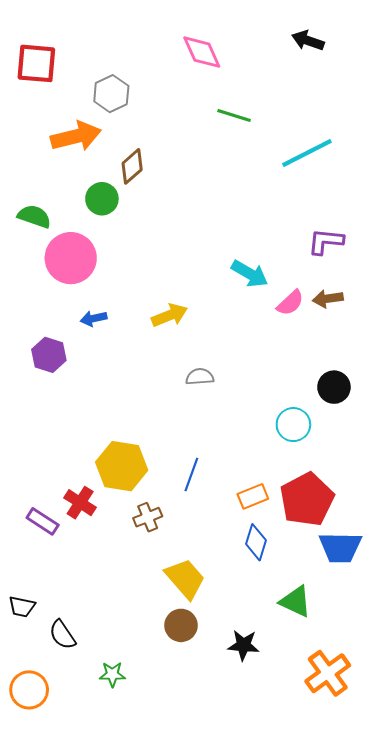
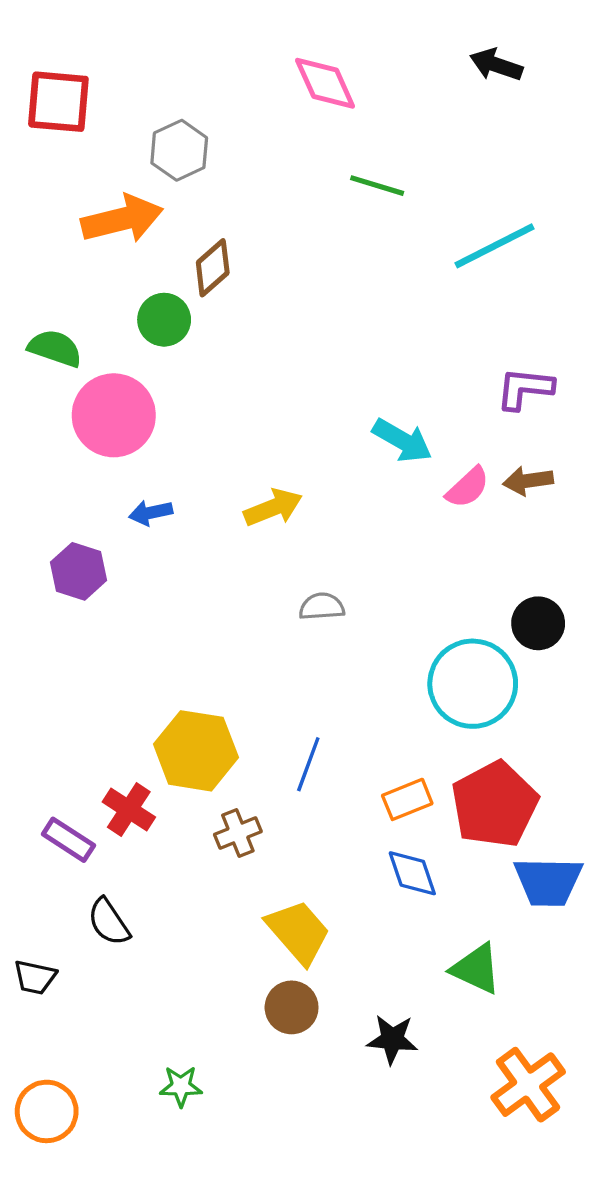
cyan circle: (293, 425) -> (473, 684), size x1.6
blue diamond: (256, 542) -> (412, 873), turned -36
black semicircle: (62, 635) -> (109, 922), moved

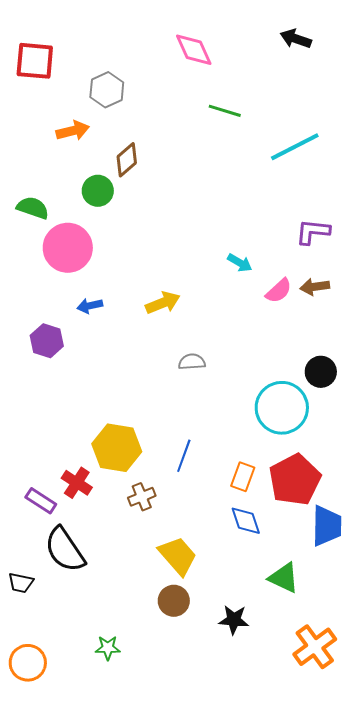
orange arrow: (122, 219) -> (73, 131), size x0.7
cyan arrow: (402, 440) -> (240, 263), size x0.7
orange rectangle: (407, 799) -> (243, 477), turned -48
blue trapezoid: (548, 882) -> (327, 526), turned -90
black semicircle: (109, 922) -> (65, 550), size x1.6

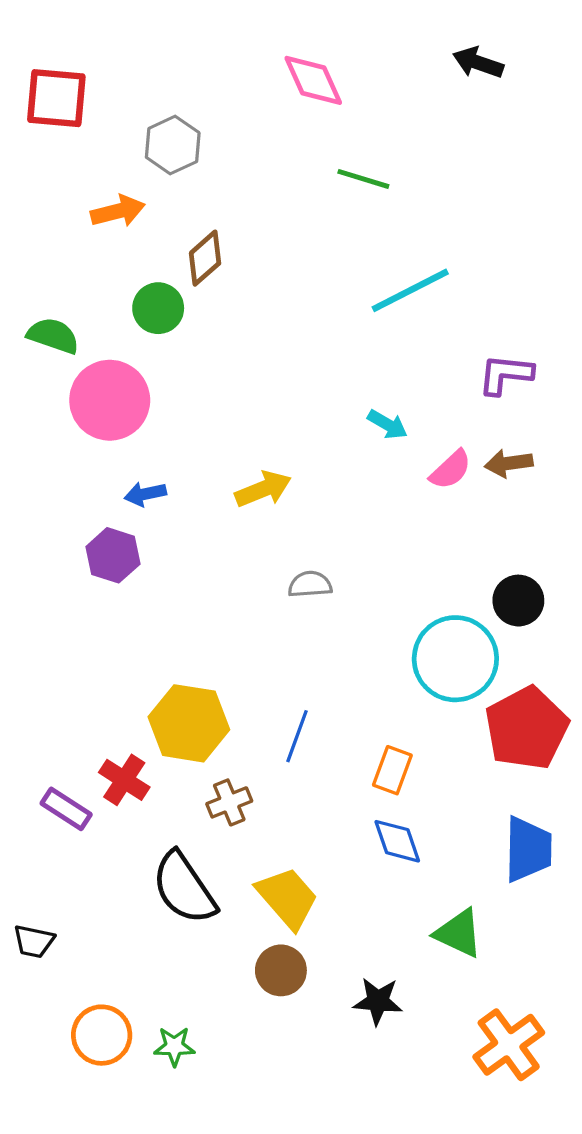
cyan line: (295, 147) -> (410, 290), moved
purple hexagon: (47, 341) -> (113, 555), moved
red pentagon: (295, 480) -> (526, 728), moved
black semicircle: (65, 550) -> (184, 888), moved
orange circle: (28, 663) -> (102, 1035), moved

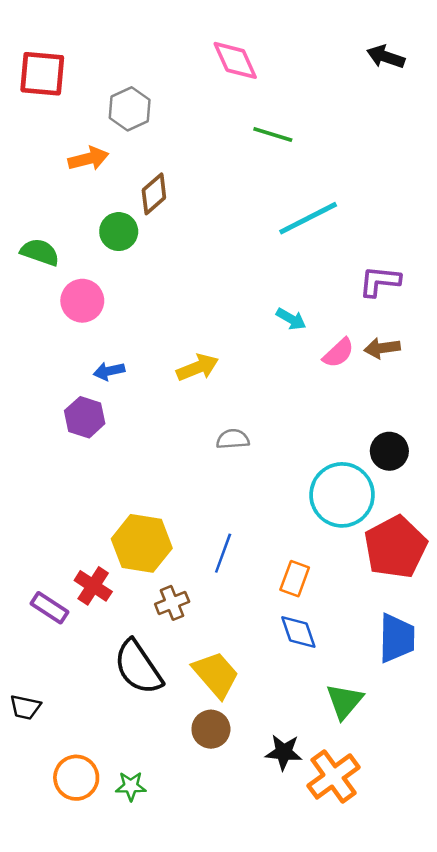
black arrow: (478, 63) -> (386, 57), moved
pink circle: (110, 400) -> (82, 301), size x0.7
green triangle: (459, 933) -> (344, 701), turned 45
orange cross: (509, 1045) -> (334, 776), moved

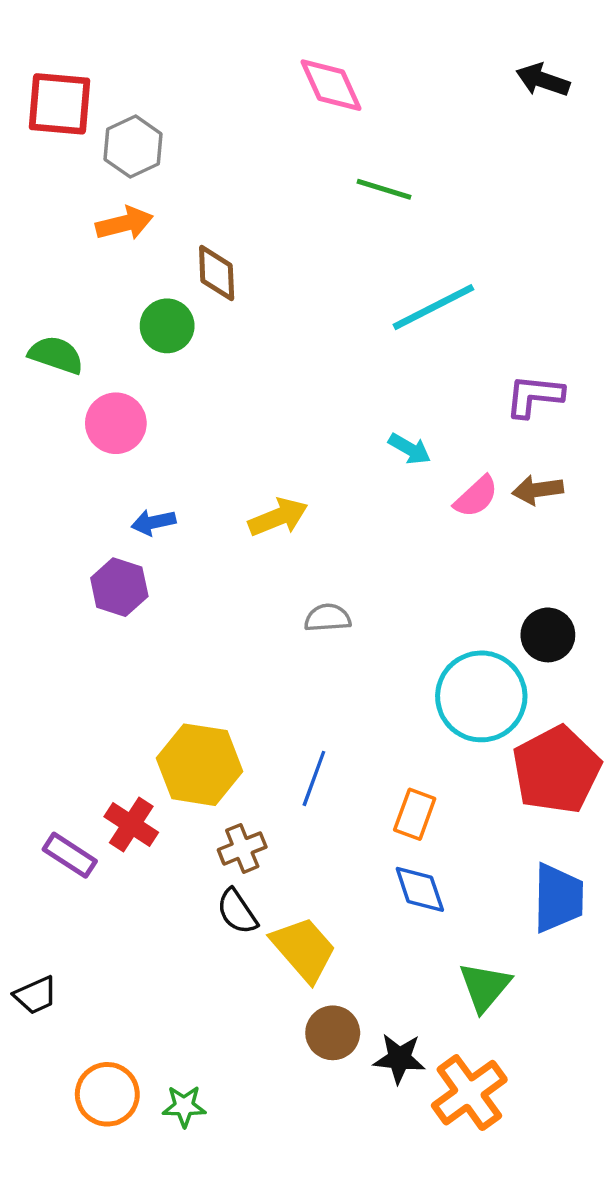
gray hexagon: (130, 109) -> (133, 147), moved
brown diamond: (154, 194) -> (217, 273), turned -51
black semicircle: (138, 667) -> (237, 912), moved, size x0.6
black trapezoid: (25, 707) -> (36, 995), turned -36
brown circle: (211, 729) -> (333, 1033), moved

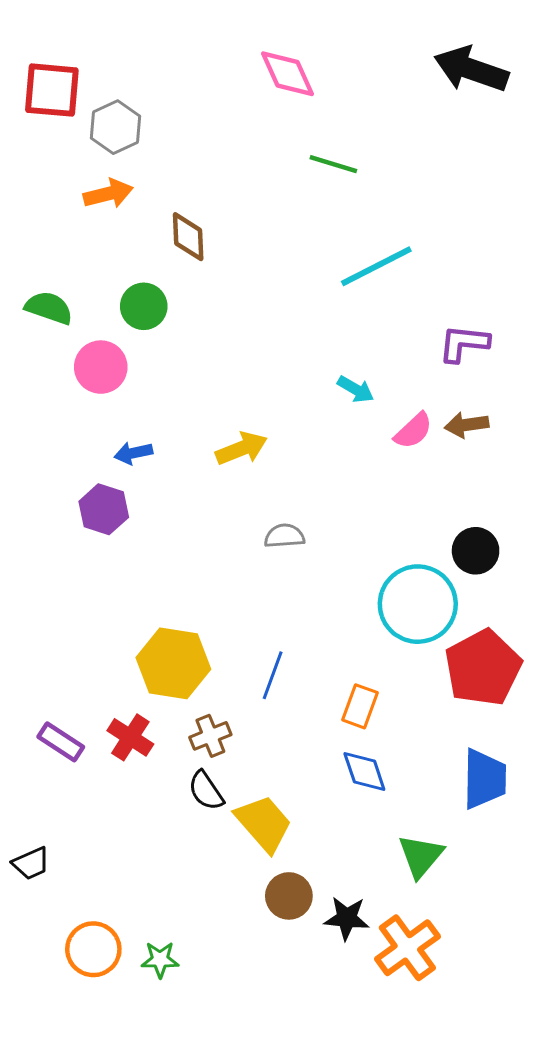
black arrow: (543, 80) -> (471, 69), size x1.6
green circle: (167, 326) -> (144, 306), moved
red cross: (131, 824) -> (130, 737), moved

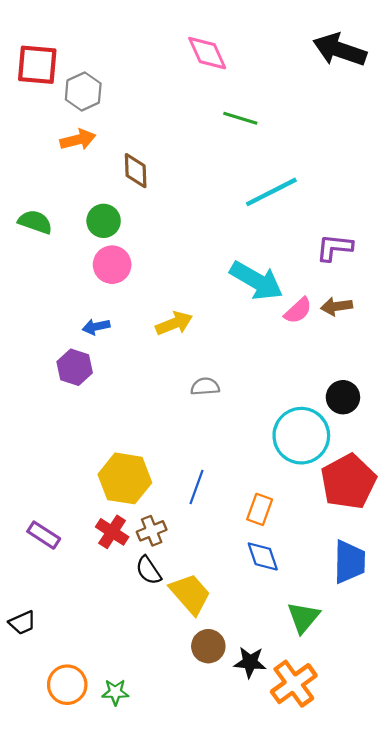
pink circle: (101, 367) -> (112, 265), moved
cyan arrow: (356, 389) -> (256, 281), size x2.0
red cross: (130, 737) -> (112, 532), moved

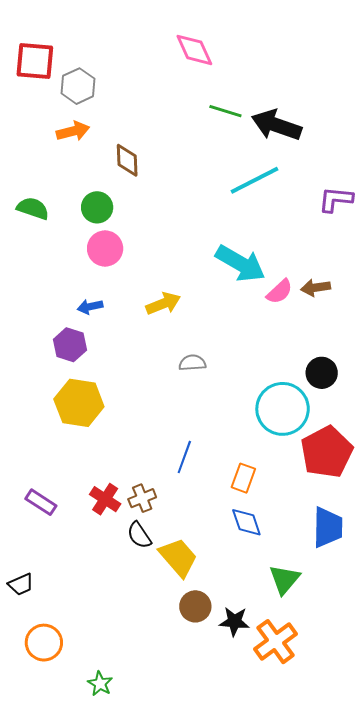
black arrow: (340, 50) -> (277, 125), moved
purple L-shape: (334, 248) -> (336, 199), moved
yellow hexagon: (125, 478) -> (79, 403), moved
orange circle: (67, 685) -> (44, 643), moved
green star: (115, 692) -> (100, 684), moved, turned 30

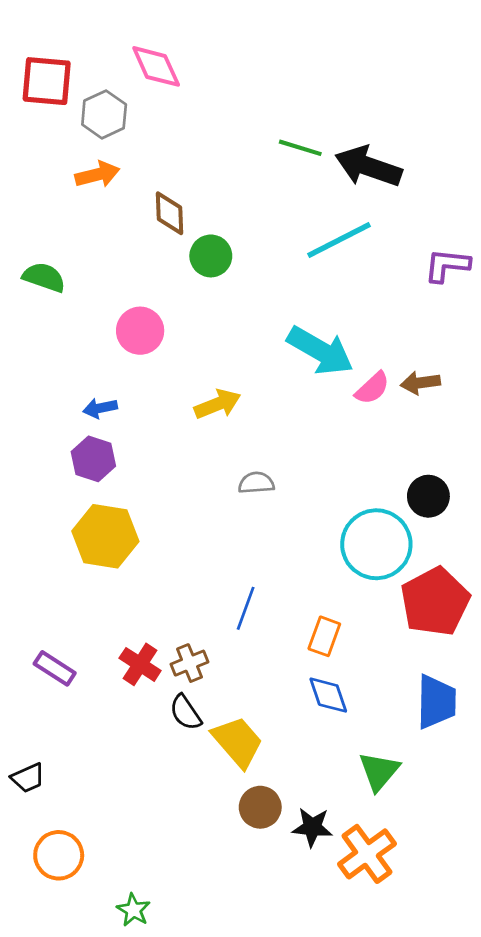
pink diamond: (194, 50) -> (156, 66), moved
green circle: (97, 207) -> (211, 256), moved
blue arrow: (90, 307) -> (100, 408), moved

